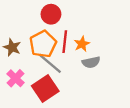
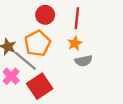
red line: (65, 42) -> (77, 18), moved
gray line: (50, 63) -> (25, 61), moved

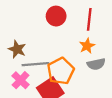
orange pentagon: (37, 43) -> (61, 71), moved
gray line: (25, 61) -> (35, 64), turned -45

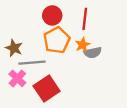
gray semicircle: (96, 64) -> (93, 53), moved
orange pentagon: (61, 71) -> (57, 40), moved

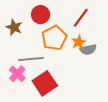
red circle: (52, 15) -> (41, 15), moved
red line: (85, 19) -> (81, 18), turned 30
brown star: (14, 48) -> (14, 27), moved

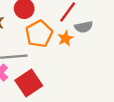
gray semicircle: (88, 50) -> (84, 27), moved

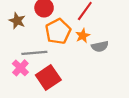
gray semicircle: (84, 27) -> (100, 46), moved

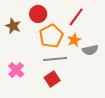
gray line: (34, 53) -> (55, 59), moved
red square: (48, 78) -> (52, 79), moved, size x0.7

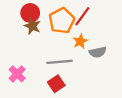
red circle: (38, 14) -> (30, 13), moved
brown star: (13, 26) -> (32, 26), moved
orange pentagon: (51, 36) -> (62, 21), moved

